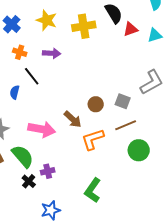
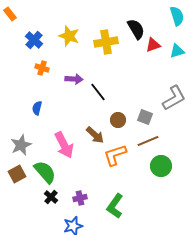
purple arrow: (52, 53) -> (74, 79), moved
black line: (32, 76) -> (98, 92), moved
pink arrow: (42, 129) -> (64, 145), turned 52
purple cross: (48, 171) -> (80, 198), moved

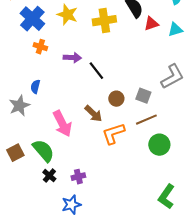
blue cross: (34, 40) -> (32, 19), size x1.4
gray star: (21, 145) -> (19, 106), moved
green L-shape: (115, 206) -> (166, 197), moved

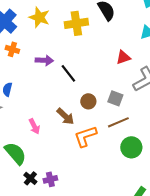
red triangle: (151, 24) -> (123, 57), moved
pink arrow: (62, 124) -> (34, 126), size x0.6
black cross: (49, 176) -> (30, 178), moved

